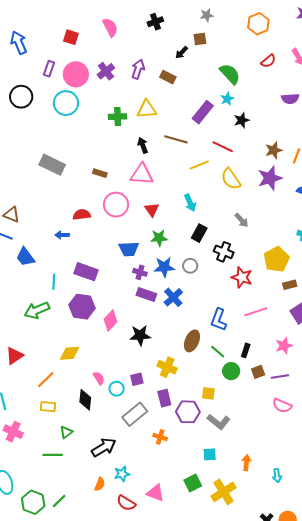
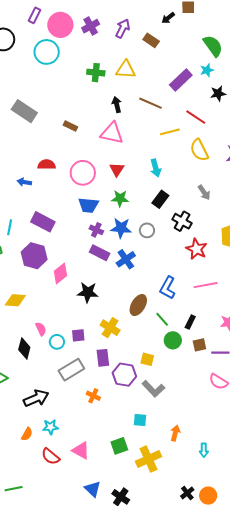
pink circle: (116, 205) -> (83, 173), moved

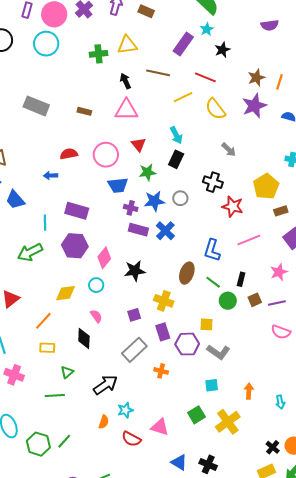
black rectangle: (160, 199) -> (176, 159), moved
cyan circle: (57, 342) -> (96, 285), moved

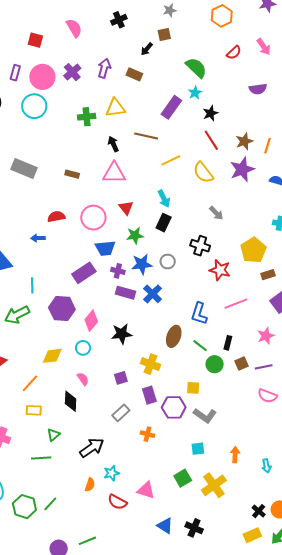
red line: (205, 77) -> (211, 140), moved, turned 35
purple rectangle: (77, 211) -> (84, 273), moved, turned -50
gray rectangle: (134, 350) -> (121, 413), size x0.7

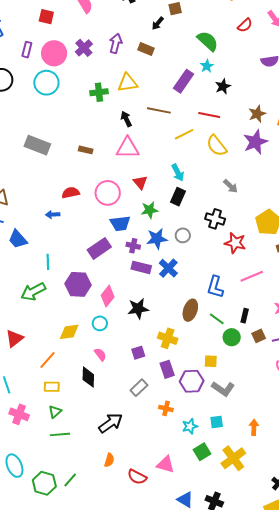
red line: (211, 140) -> (209, 115), moved, turned -45
green triangle: (53, 435) -> (55, 412), moved
cyan star: (112, 473) -> (190, 426), moved

